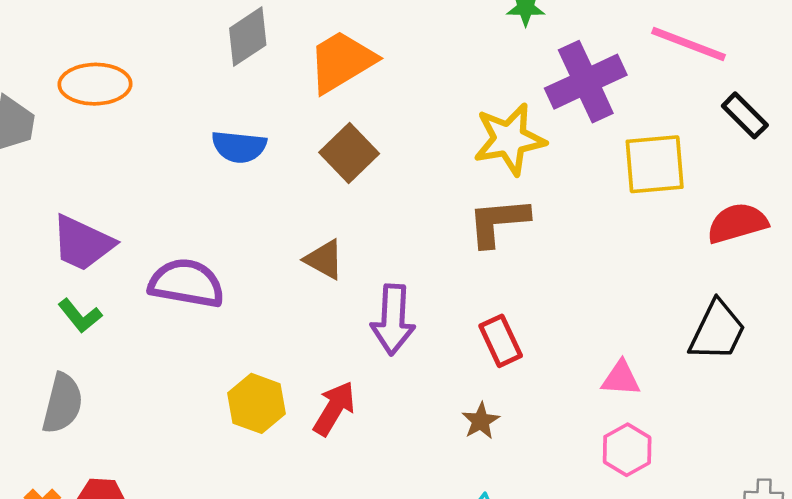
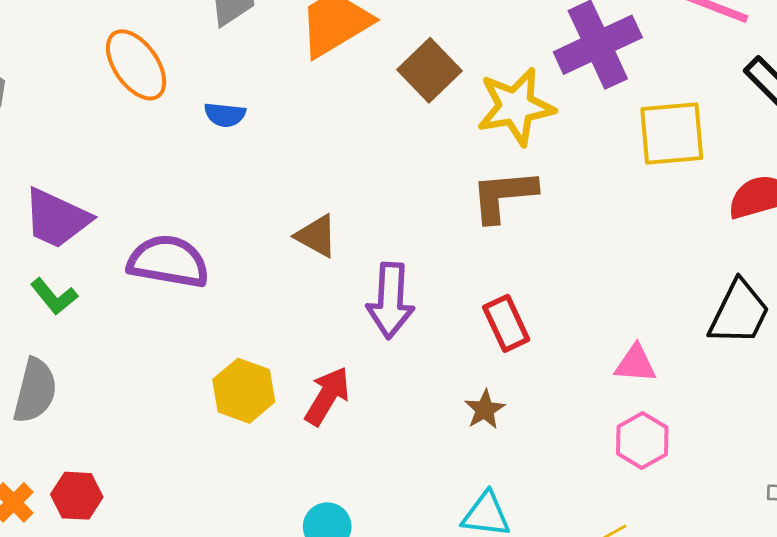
orange ellipse: (95, 84) -> (136, 65), moved, turned 56
blue semicircle: (239, 147) -> (225, 115), size x0.7
brown square: (349, 153) -> (430, 70), moved

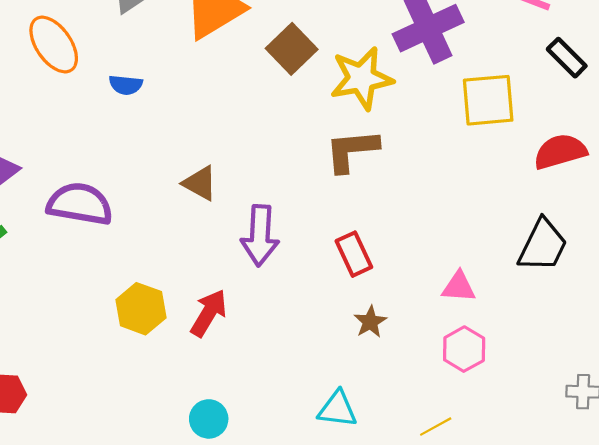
brown star: (485, 410) -> (370, 322), moved

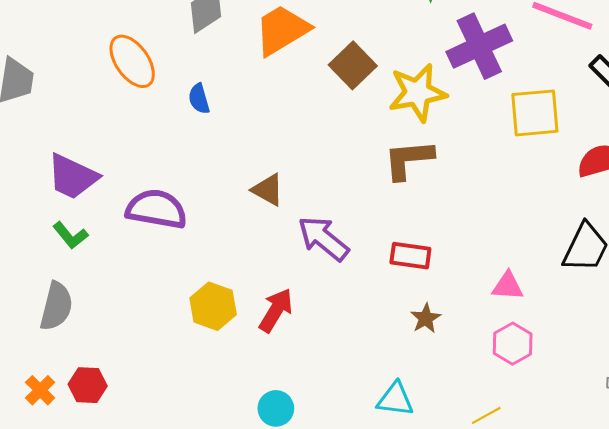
blue semicircle: (126, 85) -> (199, 99), turned 68
purple arrow: (260, 236) -> (323, 238), turned 126
red rectangle: (354, 254) -> (410, 256), turned -57

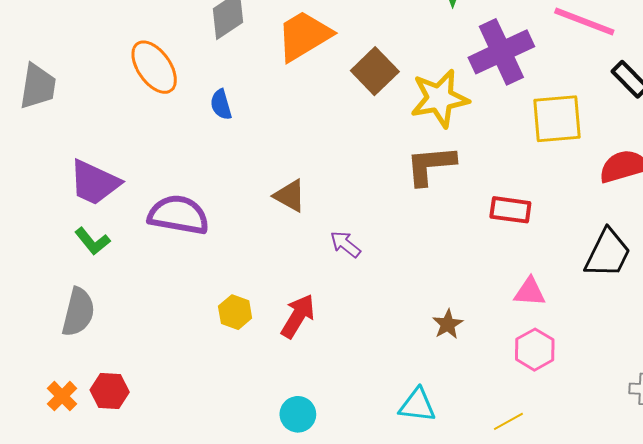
purple arrow: (323, 238) -> (345, 244), size x0.6
red rectangle: (410, 256) -> (510, 210), moved
yellow hexagon: (213, 306) -> (235, 312), size x0.7

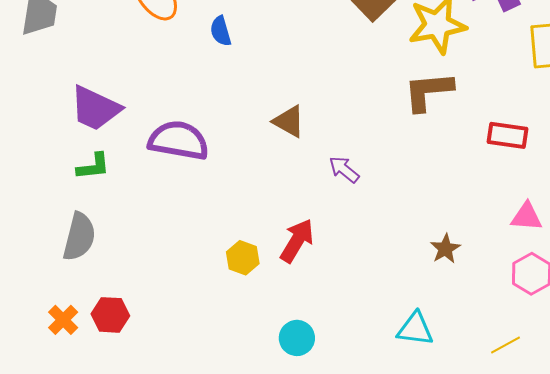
green L-shape: (92, 241) -> (93, 166), turned -57
yellow hexagon: (235, 312) -> (243, 258), moved

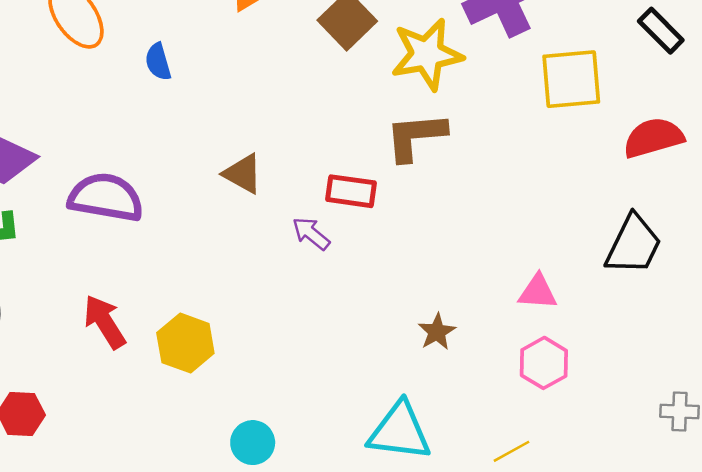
red rectangle: (508, 135) -> (351, 191), moved
red arrow: (297, 241) -> (105, 322), moved, turned -63
yellow hexagon: (243, 258) -> (185, 343), size x1.4
cyan triangle: (415, 329) -> (400, 431), size x1.4

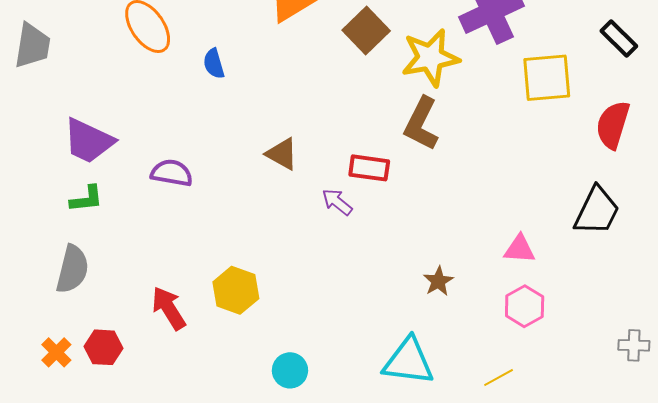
brown L-shape: (416, 136) -> (421, 124), turned -58
red semicircle: (653, 138) -> (613, 125), turned -57
purple semicircle: (106, 197) -> (172, 173), size x0.7
red arrow: (105, 322) -> (169, 308), moved

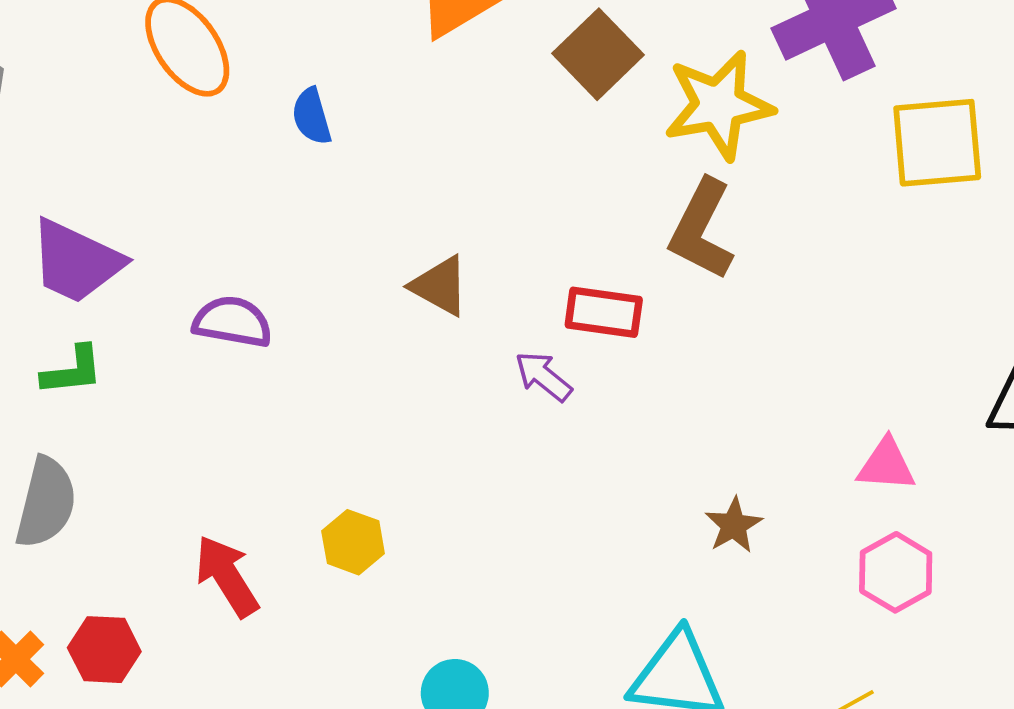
yellow hexagon: (236, 290) -> (353, 542), size x0.7

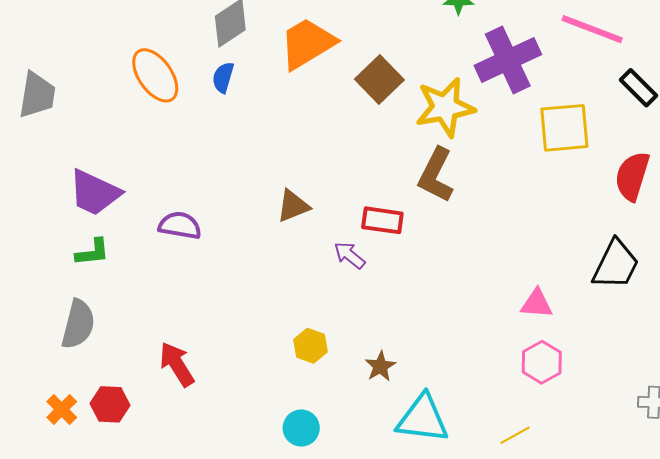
blue semicircle: (312, 116) -> (223, 77), moved, turned 32
brown triangle: (440, 286) -> (293, 206), turned -51
brown star: (734, 525) -> (380, 366), moved
yellow hexagon: (353, 542) -> (310, 346), moved

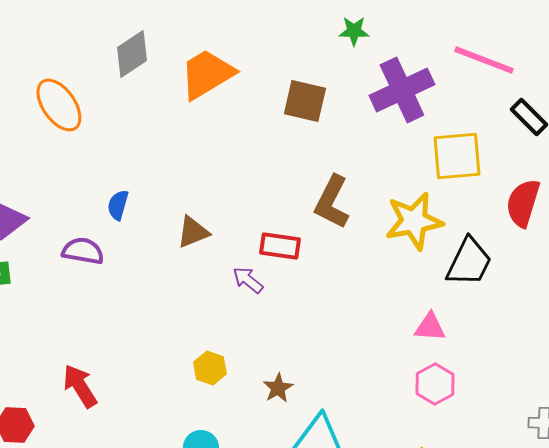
blue semicircle: (223, 77) -> (118, 205), moved
brown square: (379, 80) -> (305, 101), moved, turned -33
yellow star: (445, 107) -> (414, 221), moved
black trapezoid: (616, 265) -> (469, 262), moved

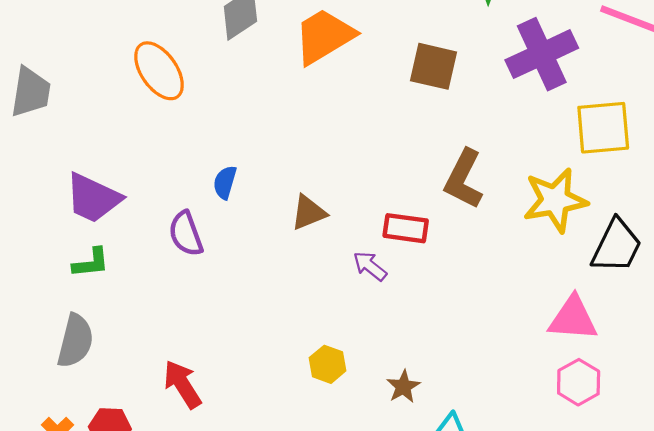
purple semicircle: (83, 251) -> (186, 234), turned -120
pink triangle: (430, 327) -> (573, 319), size x1.4

